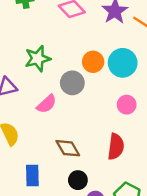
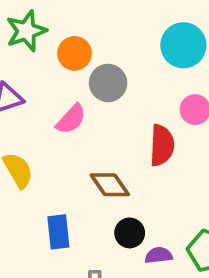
green star: (38, 58) -> (26, 31), moved
orange circle: (93, 62) -> (75, 53), moved
red semicircle: (116, 147) -> (162, 145), moved

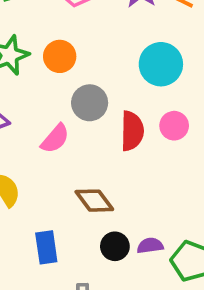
orange circle: (75, 53) -> (60, 56), moved
red semicircle: (162, 145) -> (132, 131), moved
purple semicircle: (159, 255) -> (150, 246), moved

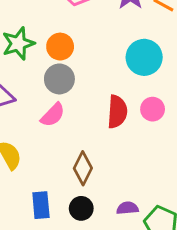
gray circle: (90, 103) -> (59, 79), moved
brown diamond: (94, 201) -> (83, 168), turned 60
black circle: (115, 246) -> (81, 208), moved

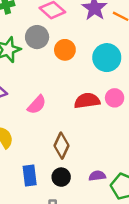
orange circle: (60, 47) -> (65, 50), moved
gray circle: (59, 79) -> (37, 37), moved
red semicircle: (117, 112) -> (87, 101), turned -100

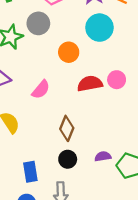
orange circle: (65, 50) -> (69, 52), moved
cyan circle: (107, 58) -> (99, 28), moved
blue rectangle: (30, 175) -> (30, 172), moved

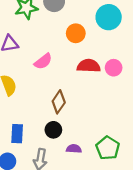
purple semicircle: (103, 156) -> (74, 149), moved

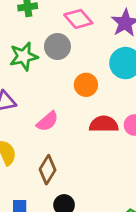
brown diamond: (59, 102) -> (48, 170), moved

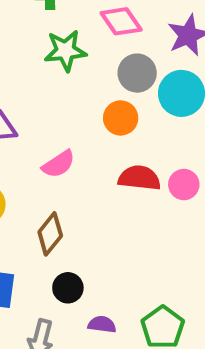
gray circle: (57, 47) -> (137, 73), moved
green star: (24, 56) -> (65, 51), moved

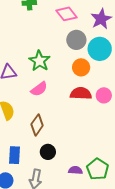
green star: (65, 51) -> (39, 61), moved, turned -30
orange circle: (121, 118) -> (81, 67), moved
purple semicircle: (102, 324) -> (75, 170), moved

